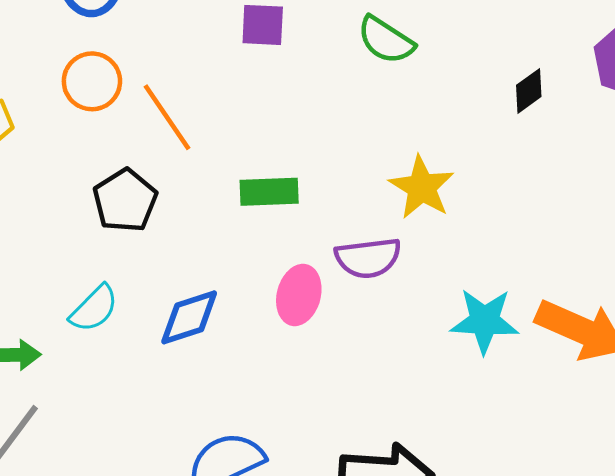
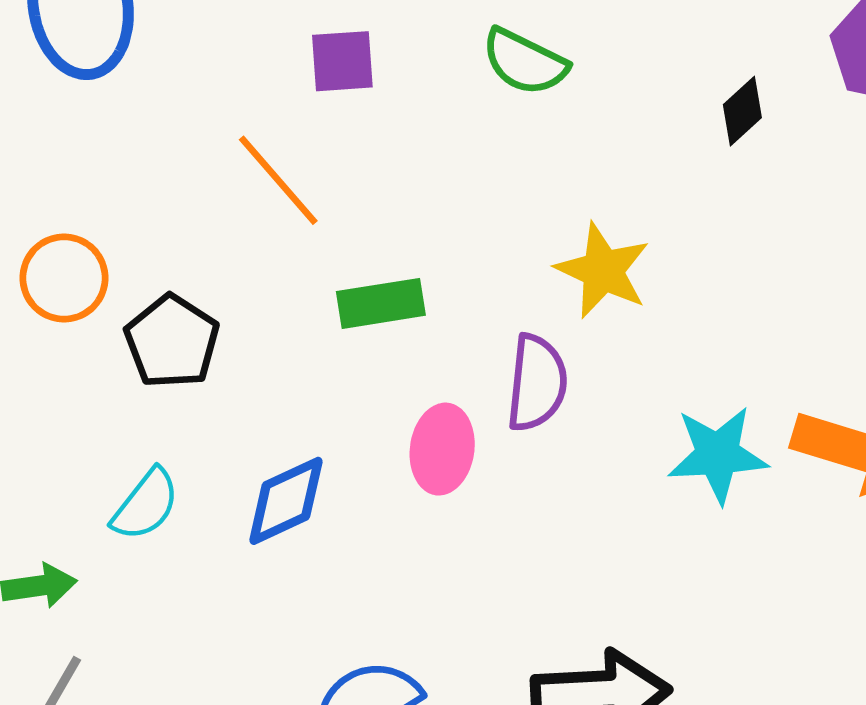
orange circle: (92, 81) -> (64, 278), moved
orange line: (167, 117) -> (278, 180), moved
purple semicircle: (368, 258) -> (537, 383), turned -70

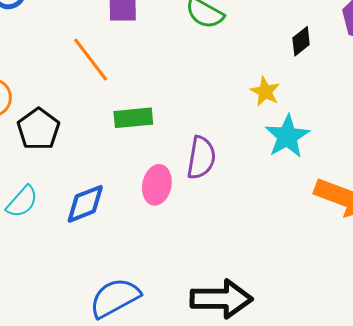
yellow star: (603, 271) -> (265, 92), moved, size x0.7
cyan star: (718, 455) -> (287, 136), moved, turned -30

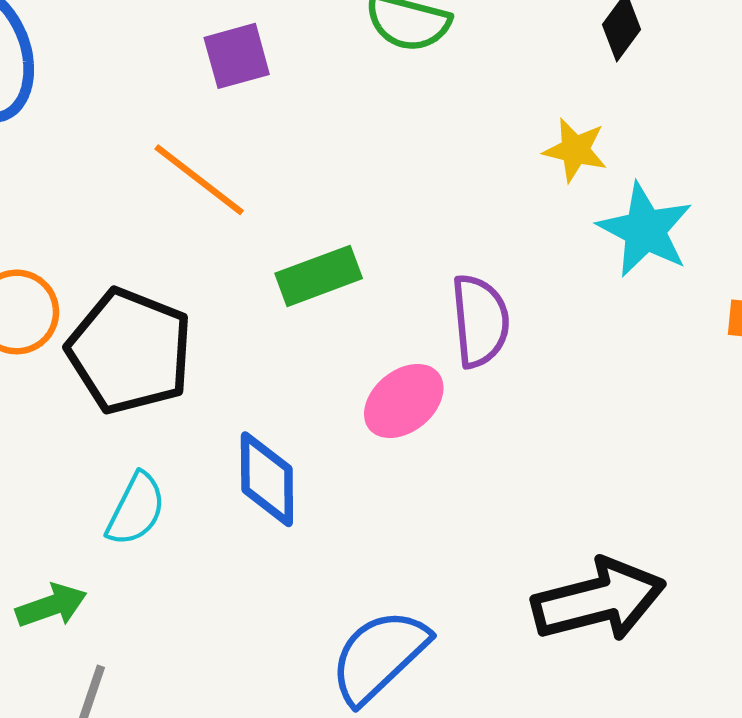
black pentagon: (38, 129) -> (130, 351), size x1.4
pink ellipse: (157, 185) -> (404, 401), turned 54
blue diamond: (85, 204) -> (267, 479), turned -54

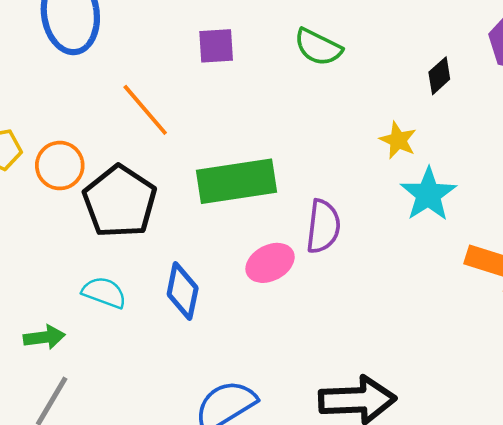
orange line: (199, 180) -> (145, 110), moved
green rectangle: (319, 276) -> (236, 181), size x1.6
cyan semicircle: (136, 509) -> (104, 292), turned -108

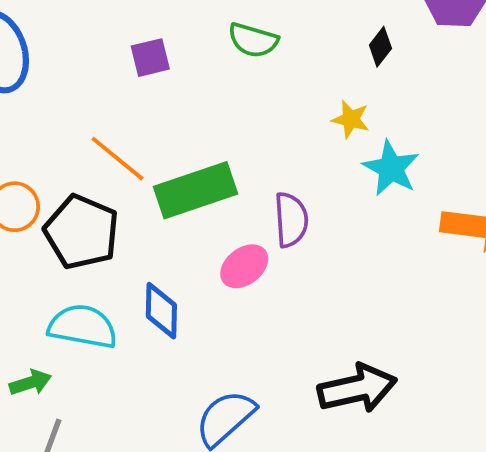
orange line: (145, 110) -> (118, 159), moved
cyan semicircle: (104, 292) -> (83, 326), size x1.5

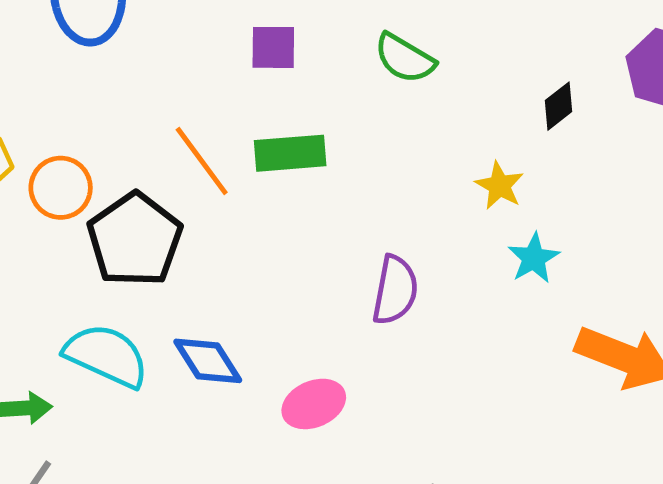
cyan star: (391, 168) -> (534, 258), size x0.7
green rectangle: (196, 190) -> (290, 153), moved, size x0.7
pink ellipse: (244, 266) -> (314, 404), moved
blue diamond: (161, 311) -> (208, 361), turned -48

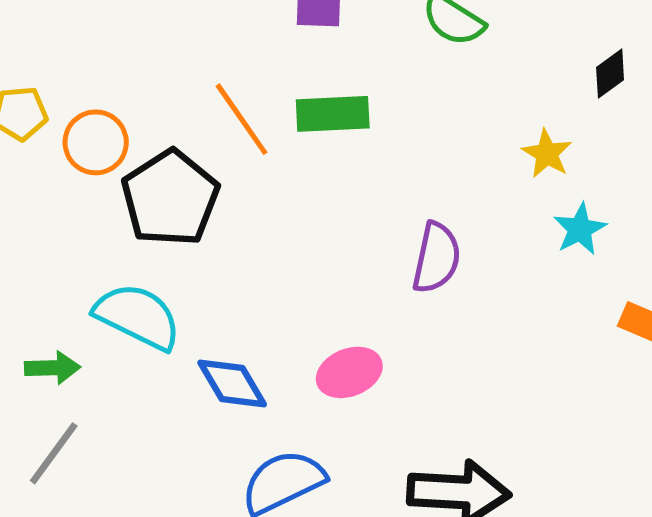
blue diamond: (208, 361) -> (232, 384), moved

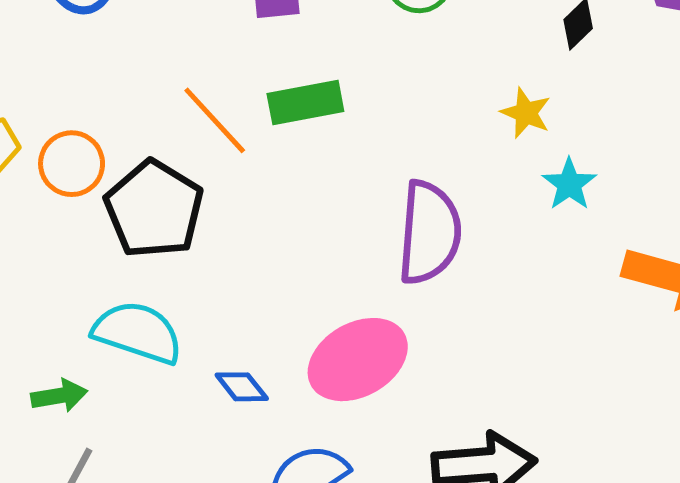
purple semicircle: (436, 258) -> (429, 233), size x1.4
pink ellipse: (349, 372) -> (358, 360), size x1.5
blue diamond: (232, 384) -> (242, 387), size x0.7

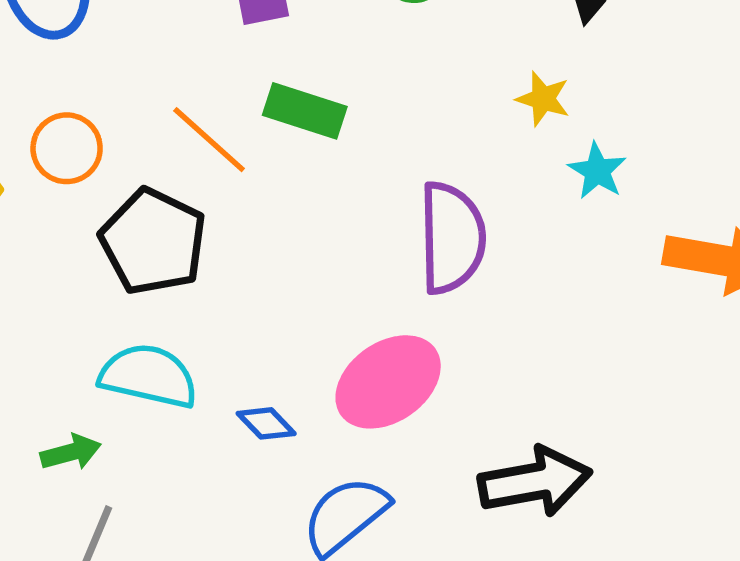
green rectangle: (305, 102) -> (305, 111), turned 34
orange circle: (72, 164) -> (67, 148), moved

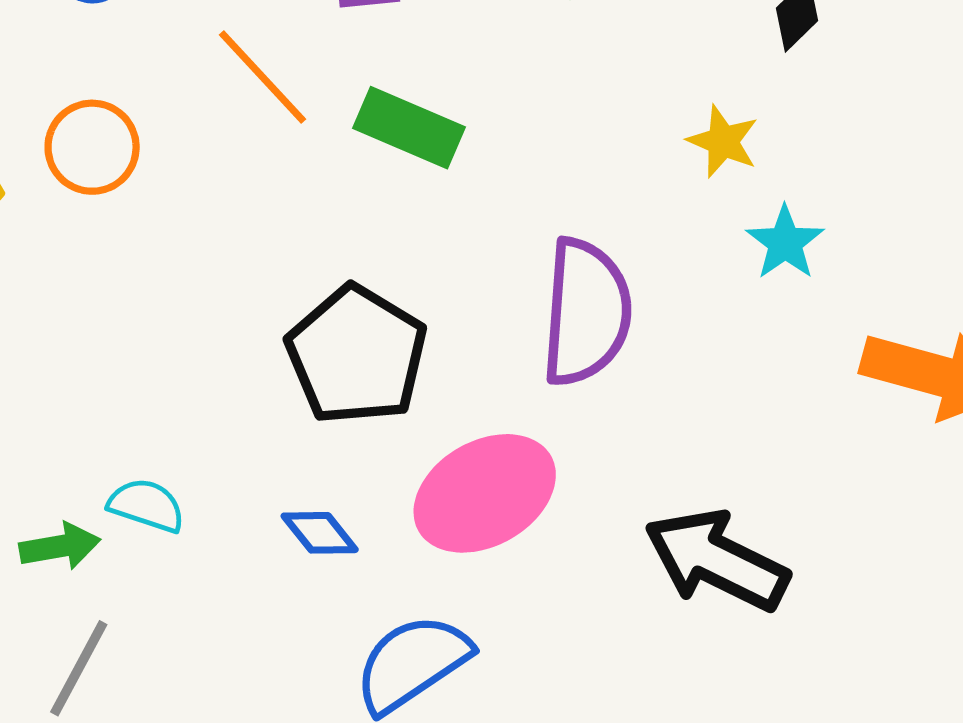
orange line: (209, 140) -> (263, 77), moved
black pentagon: (153, 242) -> (357, 355), moved
cyan semicircle: (149, 376) -> (146, 505), moved, size x0.6
black arrow: (535, 482) -> (717, 560), moved, turned -149

